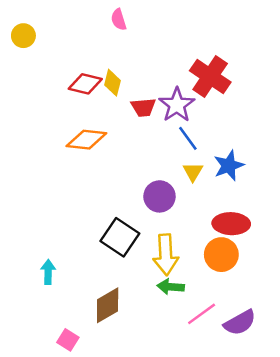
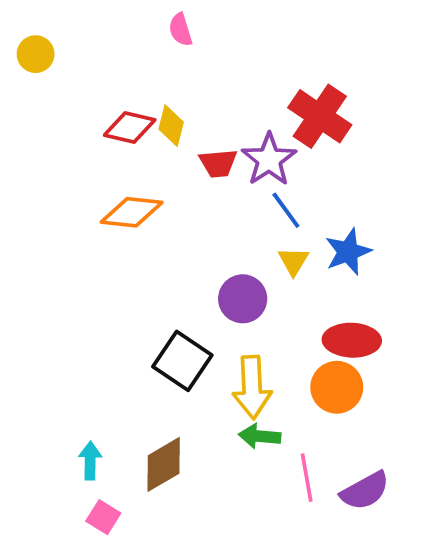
cyan arrow: (48, 272) -> (90, 461), moved
pink line: (202, 314) -> (307, 478), turned -64

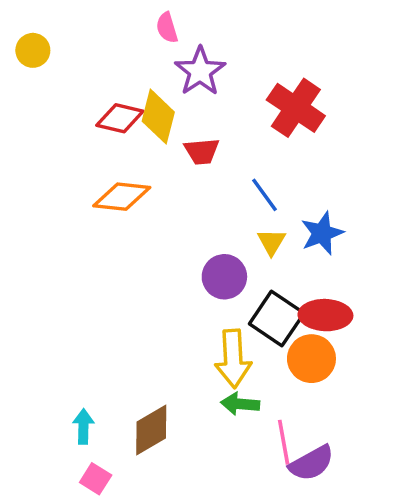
yellow diamond: (171, 126) -> (158, 117), size x1.4
purple star: (269, 160) -> (200, 71), moved
black square: (182, 361) -> (277, 319), moved
purple semicircle: (365, 491) -> (311, 463), moved

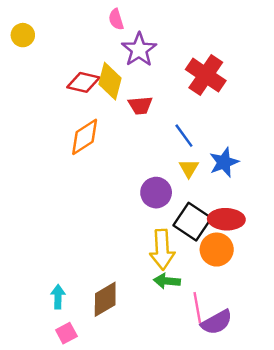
orange diamond: (122, 197) -> (85, 137), turned -39
pink square: (96, 479) -> (66, 333), turned 30

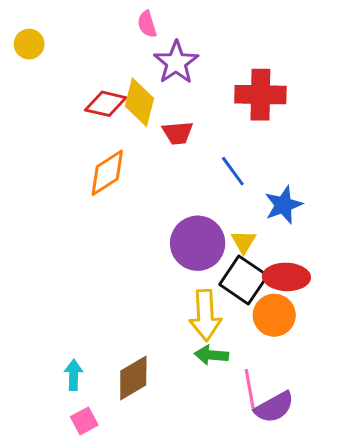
red cross: (206, 75) -> (260, 95), turned -33
yellow triangle: (189, 168) -> (244, 242), moved
purple circle: (156, 193) -> (198, 243), size x1.4

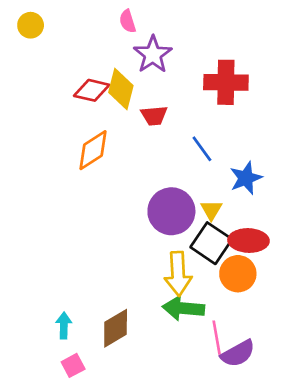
yellow circle: (29, 44) -> (31, 25), moved
green arrow: (211, 355) -> (183, 308), size x1.4

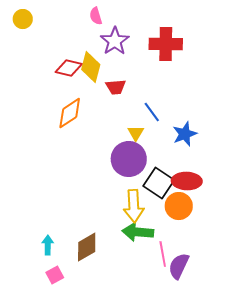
red cross: (226, 82) -> (166, 44), moved
yellow triangle: (211, 210) -> (136, 133), moved
purple semicircle: (238, 353) -> (179, 266), turned 144

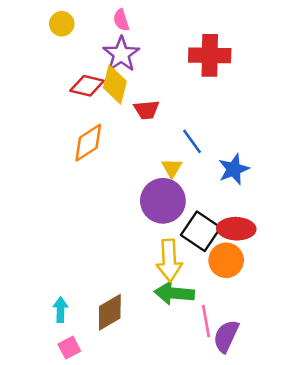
yellow circle: (23, 19) -> (62, 24), moved
purple star: (115, 41) -> (121, 54), moved

